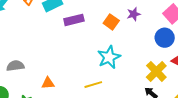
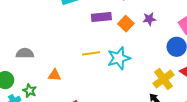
purple rectangle: (74, 20) -> (101, 17), moved
yellow line: (93, 85) -> (91, 53), moved

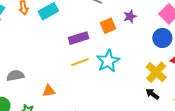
purple rectangle: (101, 17) -> (78, 38), moved
orange square: (126, 24) -> (108, 26), turned 35

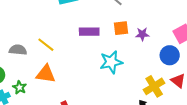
purple star: (130, 16) -> (142, 34), moved
yellow line: (80, 62) -> (46, 45), moved, turned 42
orange triangle: (49, 91) -> (46, 74), size x1.5

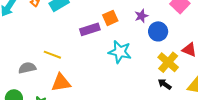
orange square: (121, 28) -> (110, 18), moved
blue circle: (170, 55) -> (158, 31), moved
cyan star: (111, 62) -> (120, 52), turned -30

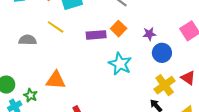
orange square: (110, 18) -> (119, 29), turned -35
yellow line: (52, 55) -> (56, 27), moved
gray semicircle: (27, 68) -> (28, 40), moved

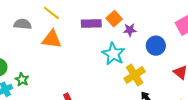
purple star: (149, 34) -> (130, 30), moved
orange triangle: (56, 80) -> (52, 39), moved
yellow cross: (165, 85) -> (135, 75), moved

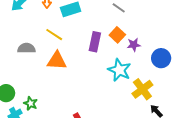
purple rectangle: (91, 24) -> (95, 42), turned -72

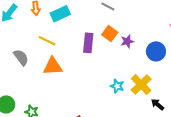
gray semicircle: (26, 48) -> (21, 57), turned 60
cyan star: (119, 70) -> (117, 86), moved, size x0.6

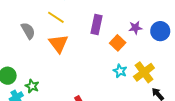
orange square: (110, 33) -> (118, 43), moved
blue circle: (156, 51) -> (160, 31), moved
orange triangle: (53, 66) -> (58, 43), turned 50

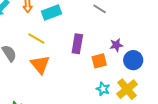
blue circle: (160, 31) -> (133, 60), moved
orange square: (118, 43) -> (99, 61), turned 35

